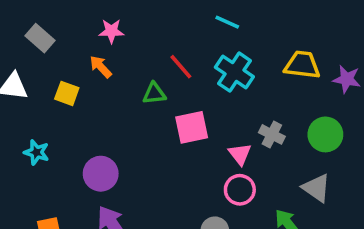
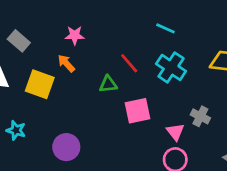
yellow square: (67, 93) -> (40, 84), size x1.5

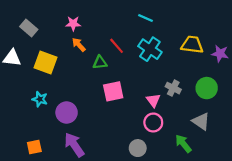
orange arrow: (66, 63) -> (79, 45), moved
pink square: (138, 111) -> (113, 91), moved
cyan star: (16, 130) -> (40, 99), moved

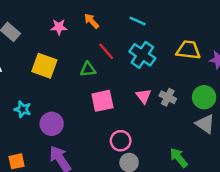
orange arrow: (79, 45) -> (92, 21), moved
yellow square: (45, 62) -> (44, 66), moved
pink triangle: (153, 100) -> (144, 96), moved
gray triangle: (201, 121) -> (205, 124), moved
pink circle: (153, 123) -> (121, 141), moved

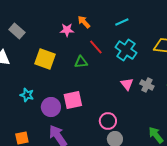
cyan line: (138, 21) -> (122, 22), turned -48
pink star: (59, 27) -> (67, 30), moved
pink square: (102, 101) -> (73, 100), moved

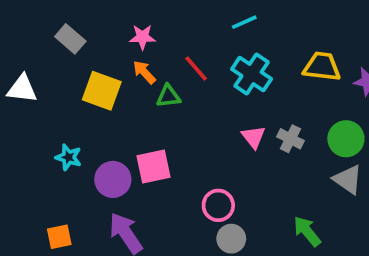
orange arrow: (84, 22) -> (144, 72), moved
gray rectangle: (17, 31) -> (70, 39), moved

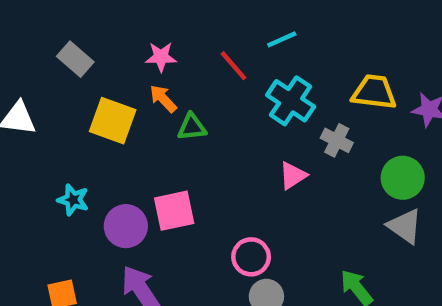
red line: (196, 68) -> (233, 66), moved
pink triangle: (253, 137) -> (293, 176), turned 35
gray cross: (290, 139) -> (337, 140), moved

